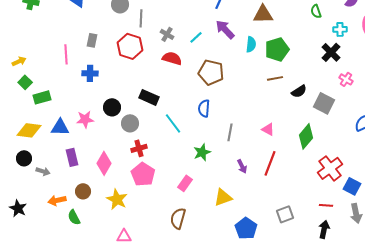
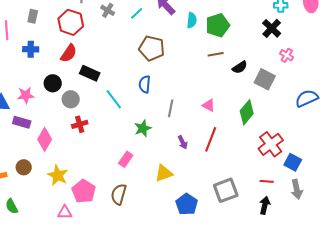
red semicircle: (172, 58) -> (69, 53), moved, turned 108
purple rectangle: (72, 157) -> (22, 122), moved, turned -60
pink pentagon: (143, 174) -> (84, 191), moved
gray square: (285, 214) -> (226, 190), size x1.4
green semicircle: (74, 217) -> (12, 206), moved

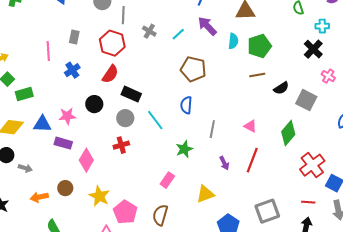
blue cross: (31, 49) -> (72, 70), turned -35
gray circle: (71, 99) -> (125, 118), moved

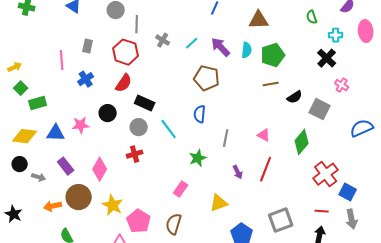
purple arrow: (207, 26) -> (221, 47), moved
purple rectangle: (63, 143) -> (66, 166), moved, turned 36
brown circle: (65, 188) -> (79, 197), size x1.6

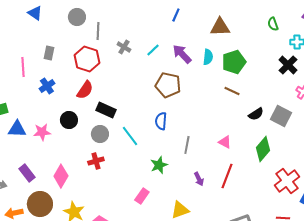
brown line: (271, 84) -> (232, 91), turned 35
black semicircle: (295, 97) -> (256, 114), moved
blue triangle: (56, 133) -> (17, 129), moved

